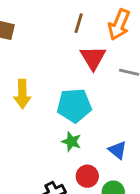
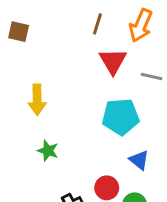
cyan pentagon: (74, 105) -> (121, 117), moved
green star: (71, 142) -> (48, 151), moved

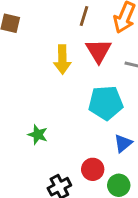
yellow arrow: (37, 100) -> (62, 59), moved
blue triangle: (139, 160) -> (123, 143), turned 42

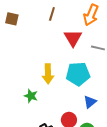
brown line: (84, 16) -> (52, 14), moved
yellow arrow: (62, 59) -> (48, 74), moved

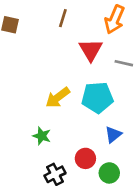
yellow arrow: (48, 74) -> (58, 98), turned 54
green star: (31, 96) -> (42, 136), moved

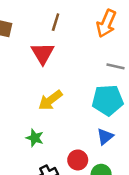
red triangle: (91, 50) -> (43, 53), moved
cyan pentagon: (97, 98) -> (108, 100), moved

